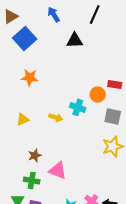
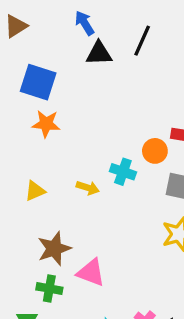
black line: (95, 14) -> (142, 41), moved
blue square: (25, 38) -> (38, 82), moved, turned -30
black triangle: (75, 40) -> (99, 53), moved
brown star: (35, 155) -> (54, 249), size x1.5

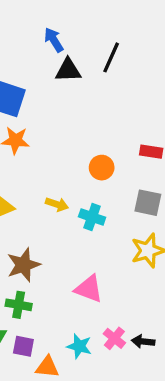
orange circle: (155, 151) -> (102, 168), moved
cyan cross: (123, 172) -> (92, 217), moved
pink triangle: (91, 273) -> (89, 289), moved

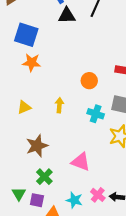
yellow arrow: (57, 204) -> (59, 105), turned -104
cyan cross: (92, 217) -> (96, 114), moved
green cross: (19, 305) -> (44, 177), moved, turned 35

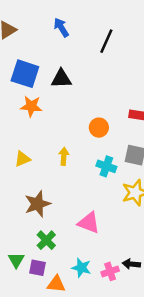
black triangle: (67, 16) -> (61, 79), moved
pink cross: (98, 195) -> (110, 271), moved, turned 32

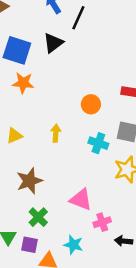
black line: (106, 41) -> (78, 18), moved
black triangle: (61, 79) -> (53, 43), moved, turned -35
pink cross: (110, 271) -> (102, 222), moved

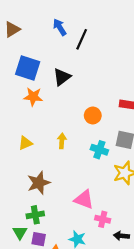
black triangle: (53, 43) -> (62, 77), moved
green cross: (38, 217) -> (35, 215), moved, turned 35
pink cross: (102, 222) -> (103, 219), turned 32

